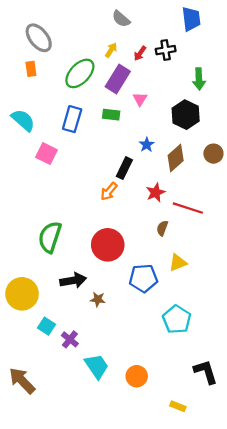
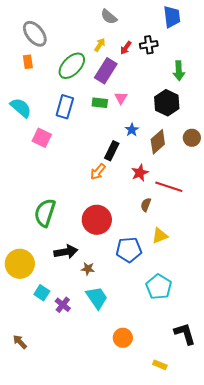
pink triangle: (140, 99) -> (121, 98), moved
cyan trapezoid: (97, 366) -> (97, 298), moved
brown arrow: (22, 381) -> (20, 342), size x0.6

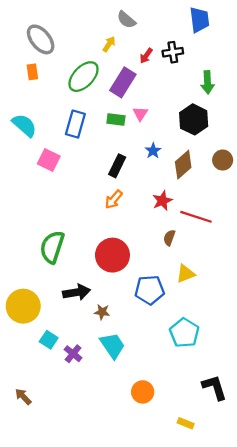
yellow arrow: (100, 45) -> (109, 44), moved
black rectangle: (112, 151) -> (117, 166), moved

